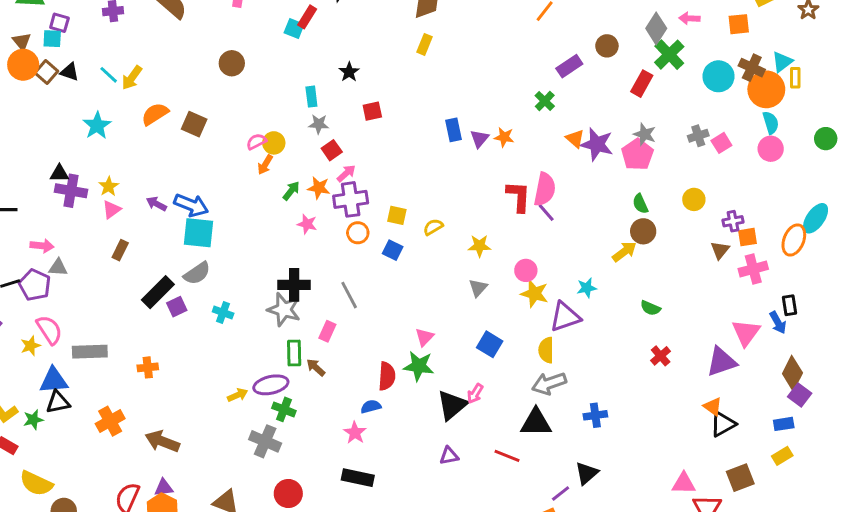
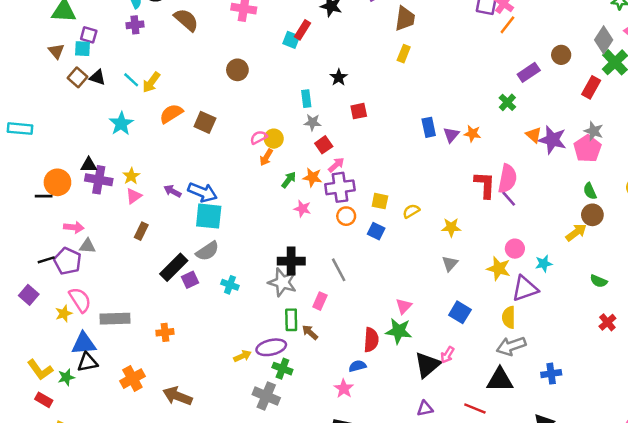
orange circle: (23, 65) -> (57, 182), moved
pink circle: (526, 270) -> (515, 249), moved

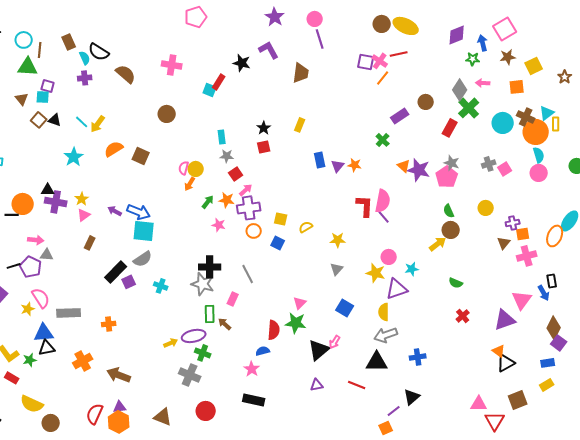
yellow rectangle: (404, 54) -> (300, 125), moved
black star: (339, 77) -> (264, 128), moved
pink semicircle: (259, 137) -> (184, 168), turned -48

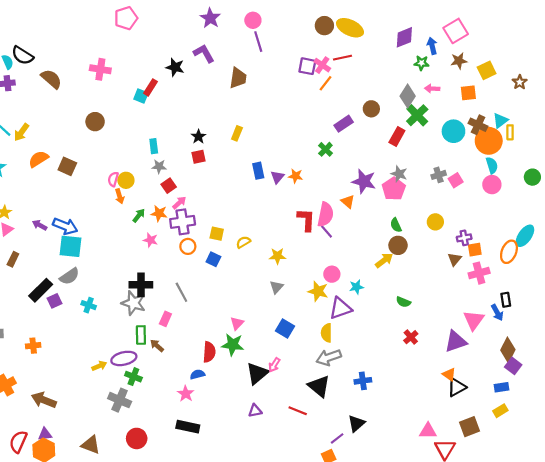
orange triangle: (404, 166) -> (348, 202), moved
orange arrow: (190, 184) -> (120, 196), turned -48
black triangle: (377, 362) -> (319, 386), turned 40

